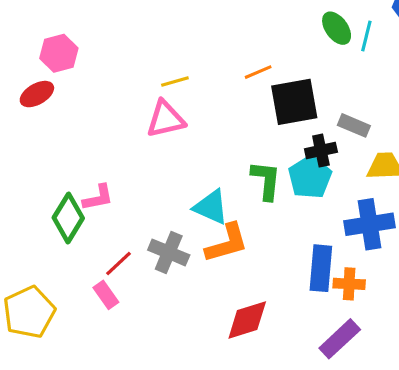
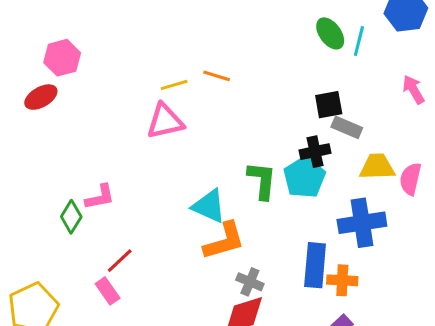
orange line: (258, 72) -> (217, 76), moved, turned 40
black square: (294, 102) -> (329, 105), moved, size x0.6
green diamond: (68, 218) -> (71, 217), size x0.7
gray cross: (169, 252) -> (250, 282), moved, size x0.7

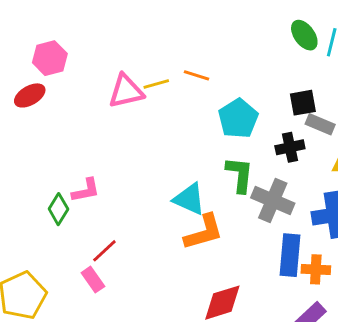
pink triangle: (165, 121) -> (126, 91), moved
cyan pentagon: (304, 177) -> (238, 118), moved
gray cross: (250, 282) -> (273, 200), moved, size x1.6

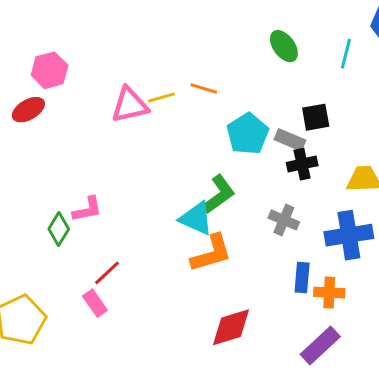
green ellipse: (304, 35) -> (284, 46), moved
gray rectangle: (320, 124) -> (290, 140), moved
green L-shape: (240, 175) -> (219, 194), moved, turned 48
gray cross: (273, 200) -> (284, 220), size x0.7
blue rectangle: (290, 255) -> (302, 277), size x0.7

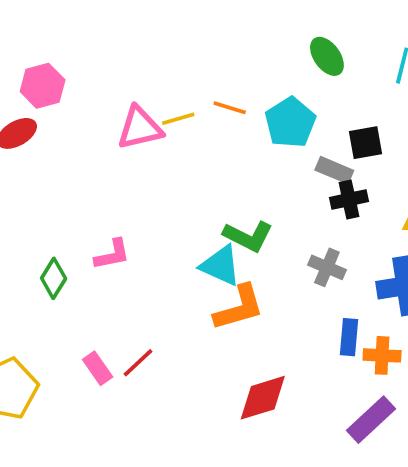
cyan pentagon: (248, 134) -> (290, 122), moved
green L-shape: (219, 194) -> (248, 236), turned 63
pink L-shape: (87, 209) -> (112, 255), moved
red line: (107, 273) -> (138, 363), moved

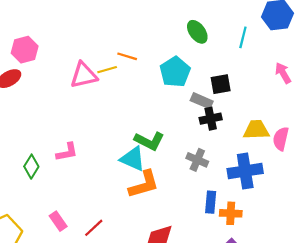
orange line: (230, 108) -> (127, 56), moved
red line: (138, 363) -> (94, 228), moved

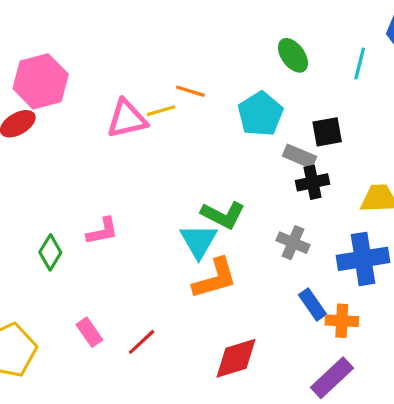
pink hexagon: (25, 50) -> (41, 81), size x1.4
cyan triangle: (133, 159) -> (199, 241), turned 36
blue rectangle: (211, 202) -> (312, 304), turned -40

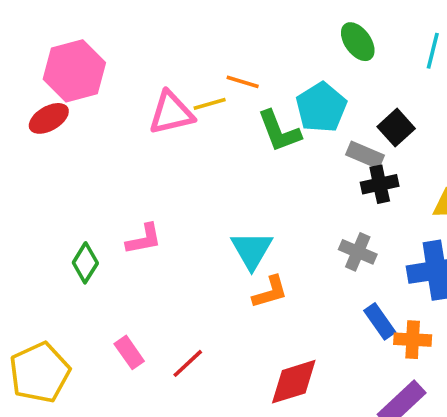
black square: (327, 132) -> (396, 128), turned -32
green L-shape: (223, 215) -> (279, 131), moved, turned 42
orange L-shape: (215, 278) -> (270, 292), size x0.7

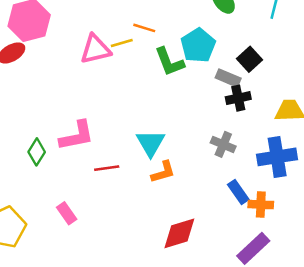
pink L-shape: (144, 239) -> (77, 136), size x1.4
red line: (188, 363) -> (107, 168), moved, turned 35

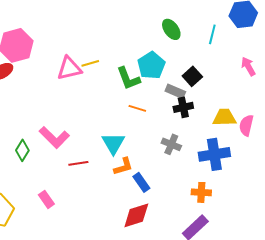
orange line: (144, 28) -> (137, 108), moved
pink L-shape: (77, 136) -> (54, 137), turned 56
blue rectangle: (238, 192) -> (141, 182), moved

